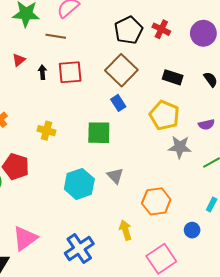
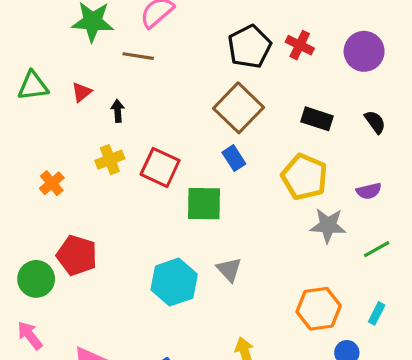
red square: (70, 72) -> (160, 167), moved, turned 30
yellow cross: (47, 131) -> (110, 160), moved, turned -36
orange hexagon: (156, 201) -> (319, 309), moved

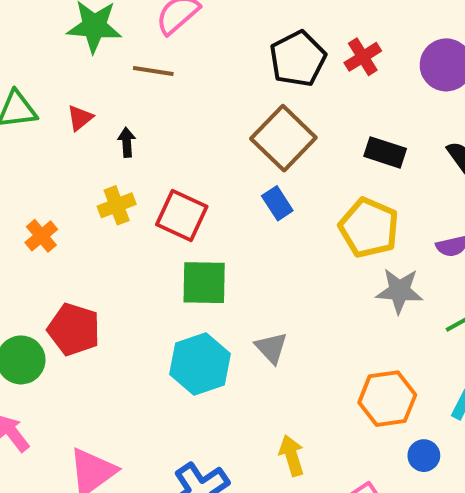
red cross: (300, 45) -> (363, 57), turned 32
green square: (204, 204) -> (204, 283), moved

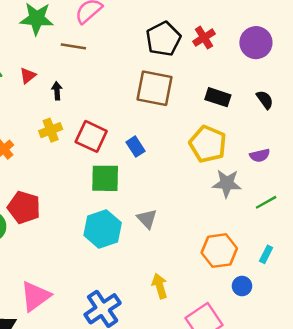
brown square: (283, 138) -> (155, 88), turned -33
blue rectangle: (277, 203) -> (136, 147), moved

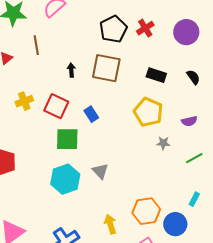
brown line: (73, 46) -> (36, 45), moved, turned 72
black arrow: (57, 91) -> (71, 70), moved
gray star: (227, 183) -> (163, 143), size x0.6
orange hexagon: (219, 251) -> (146, 211), moved
blue circle: (242, 286) -> (175, 224), size x1.5

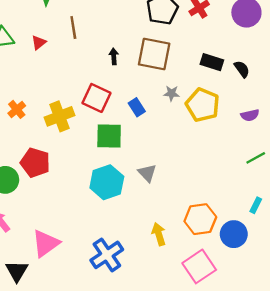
black semicircle: (193, 77) -> (242, 69), moved
yellow cross: (24, 101) -> (59, 116), moved, size x1.4
gray star: (163, 143) -> (171, 93), moved

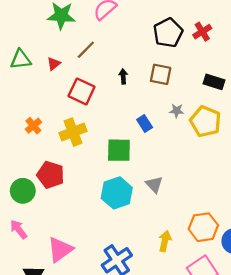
brown line: (73, 28) -> (86, 50), turned 54
brown square: (154, 54) -> (161, 74), size x0.7
red square: (96, 98) -> (82, 91), moved
yellow arrow: (159, 234) -> (165, 241), turned 30

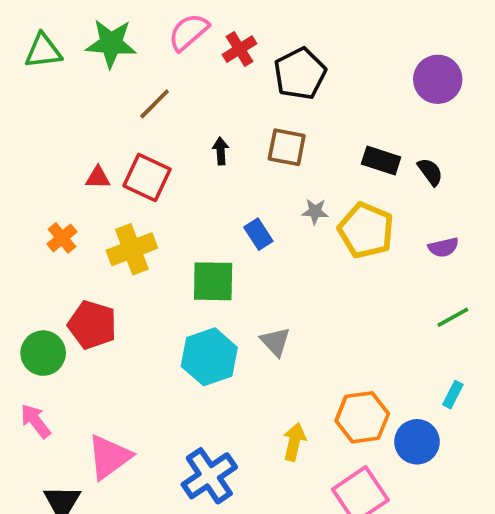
red cross: (202, 32) -> (239, 49), moved
green triangle: (21, 59) -> (43, 51), moved
red triangle: (54, 64) -> (98, 177), moved, turned 40

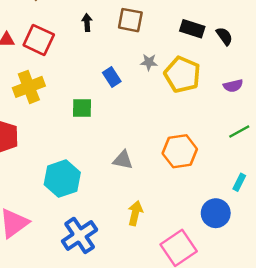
green square: (213, 281) -> (82, 108), size x0.7
gray triangle: (275, 342) -> (123, 160), moved, turned -35
cyan hexagon: (209, 357) -> (62, 179), moved
orange hexagon: (362, 417) -> (180, 151), moved

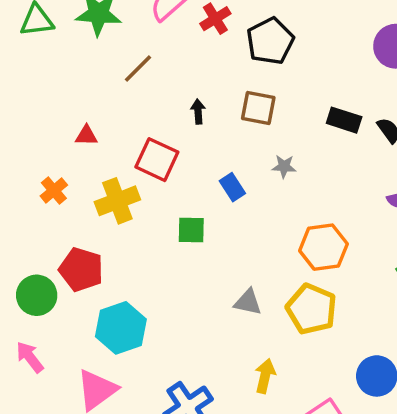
red square: (39, 40) -> (157, 160), moved
yellow pentagon: (182, 75) -> (311, 309), moved
orange hexagon: (180, 151) -> (323, 247), moved
cyan hexagon: (62, 179) -> (121, 328), moved

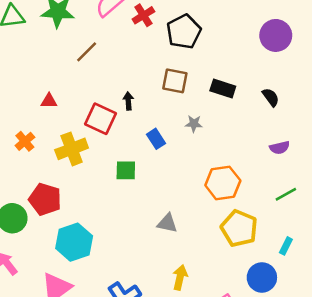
black arrow: (198, 111) -> (128, 101), moved
black rectangle: (344, 120) -> (223, 88), moved
yellow pentagon: (311, 309) -> (239, 228), moved

